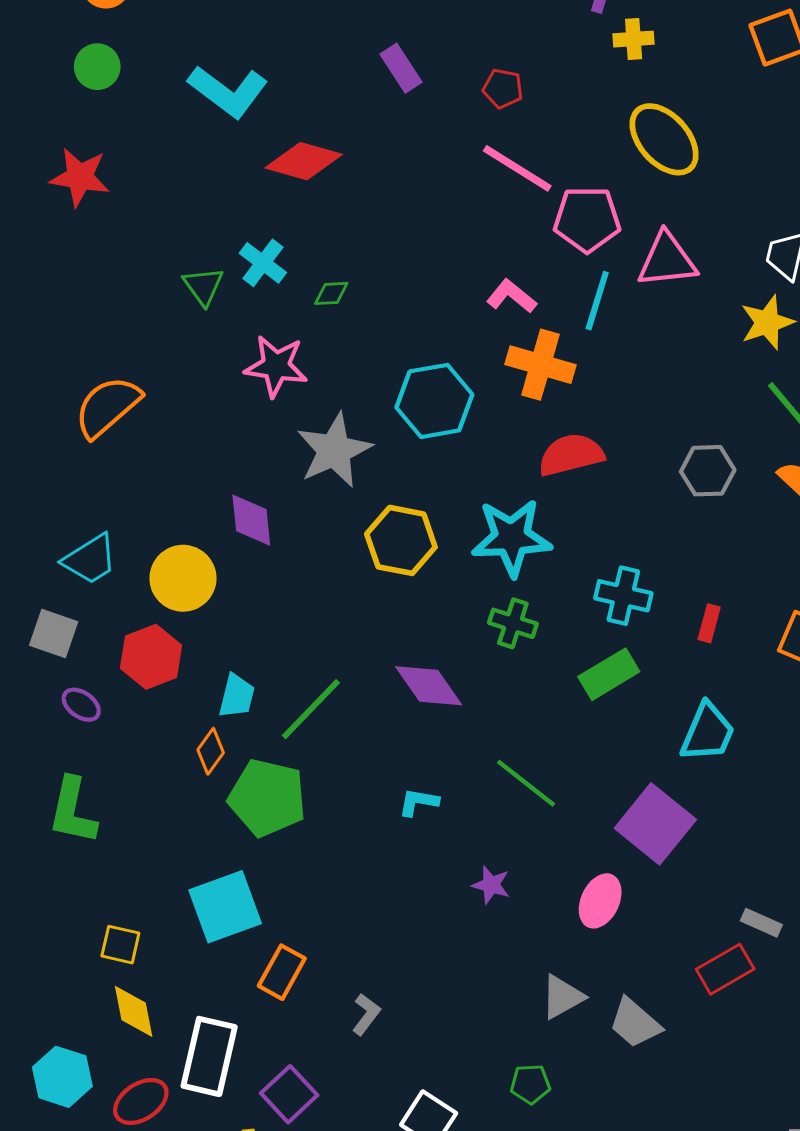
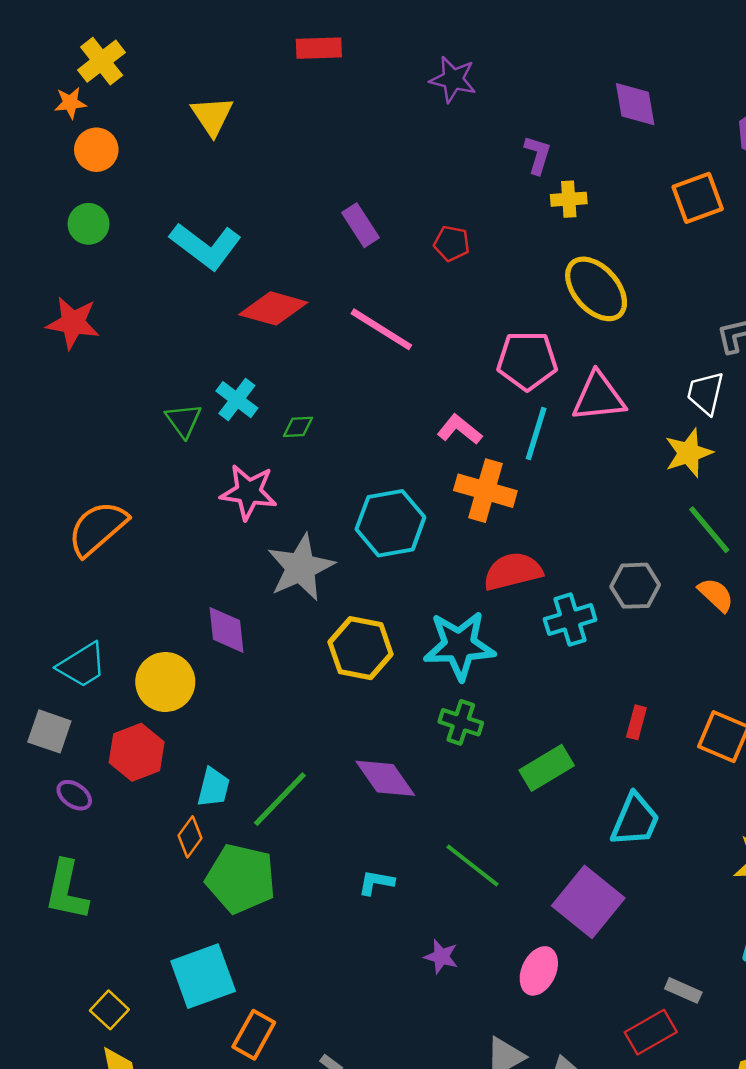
pink line: (517, 168) -> (381, 329), moved
cyan cross: (623, 596) -> (570, 620), moved, turned -30
yellow square: (120, 945) -> (109, 1010), turned 30

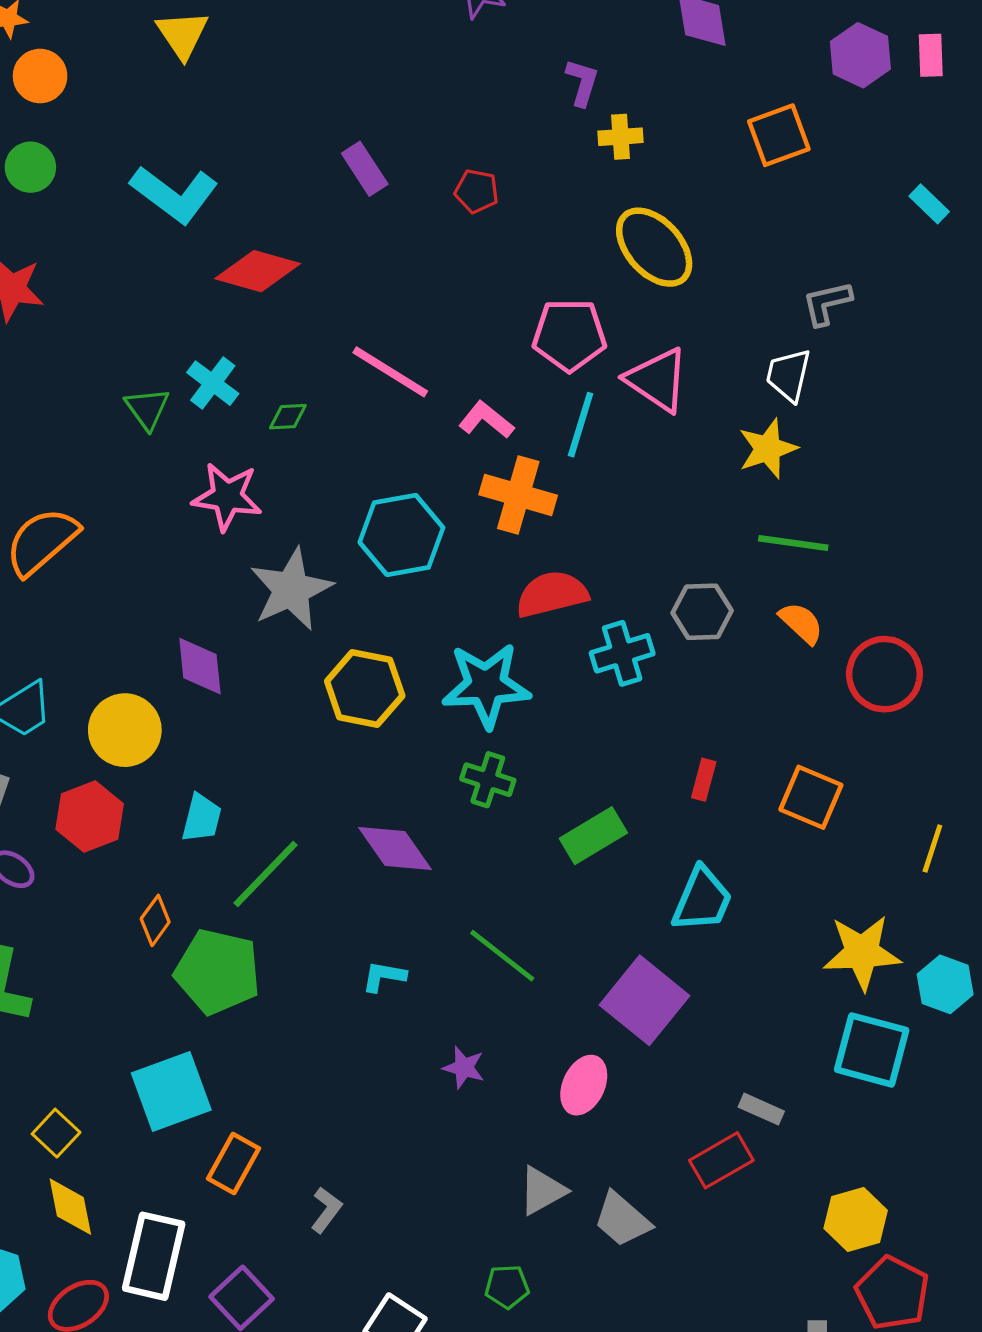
pink line: (381, 329) -> (390, 372), moved
pink triangle: (599, 397) -> (657, 380), turned 40
green line: (709, 530) -> (793, 543), turned -42
cyan trapezoid: (213, 787) -> (202, 818), moved

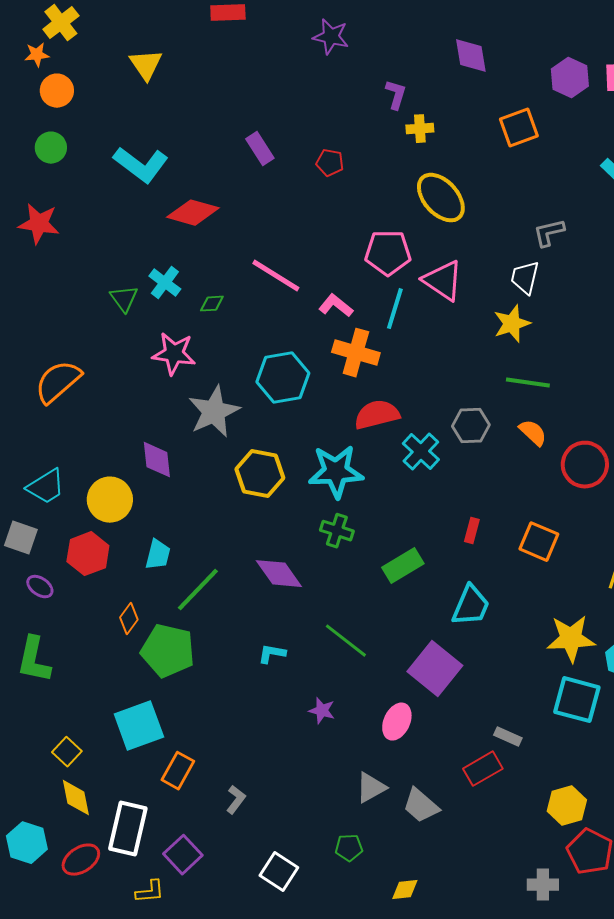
cyan cross: (622, 653) -> (421, 452), turned -30

